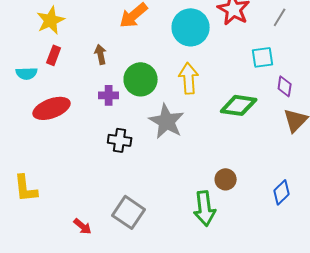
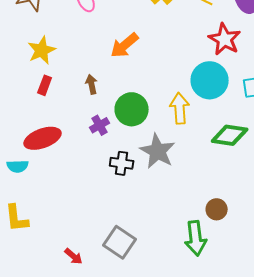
cyan circle: (191, 27) -> (210, 80), moved
cyan semicircle: (27, 73) -> (18, 166), moved
purple cross: (109, 95) -> (100, 125), turned -30
black cross: (120, 140) -> (122, 163), moved

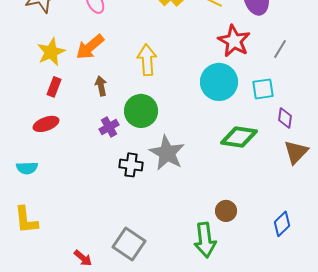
orange arrow: (125, 45) -> (90, 47), moved
yellow arrow: (180, 108) -> (147, 60), moved
red ellipse: (43, 138) -> (46, 124), moved, size x0.7

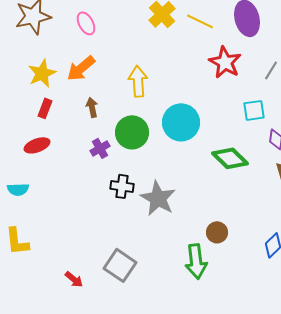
cyan circle: (219, 82) -> (181, 122), moved
green diamond: (239, 137) -> (230, 158), turned 36
gray star: (167, 153) -> (158, 198), moved

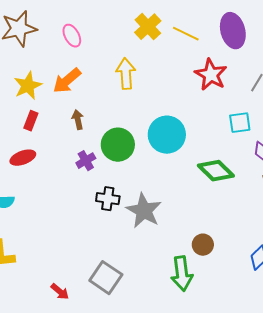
yellow arrow: (138, 81) -> (126, 74), moved

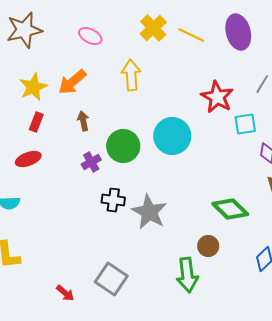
pink ellipse: (72, 36) -> (90, 36), moved, turned -35
red star: (211, 75) -> (217, 97), moved
green diamond: (216, 171) -> (230, 209), moved

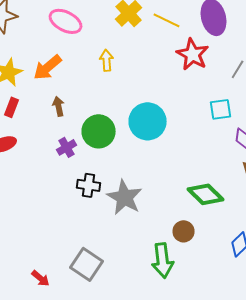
pink ellipse: (90, 36) -> (66, 21), size x1.4
yellow arrow: (131, 75) -> (107, 60), size x0.7
red star: (217, 97) -> (193, 54), moved

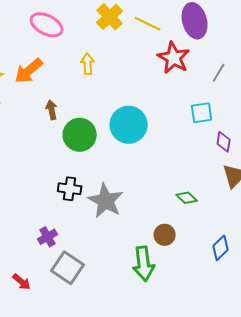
brown arrow: (59, 106) -> (52, 110), moved
purple cross: (67, 147) -> (48, 237), moved
green diamond: (206, 194) -> (187, 198), size x0.6

